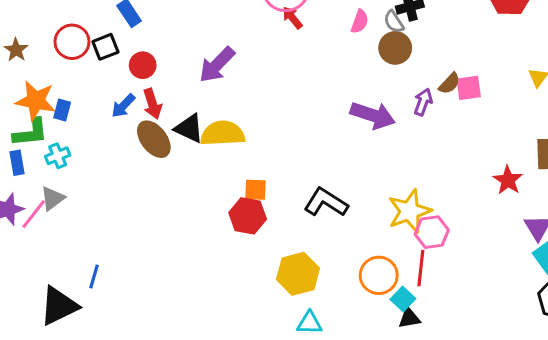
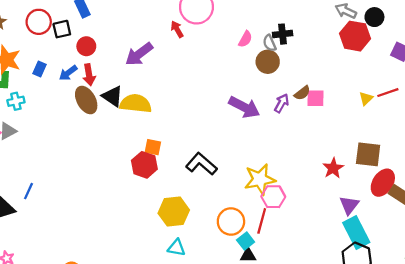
red arrow: (292, 18) -> (177, 29), moved
blue rectangle: (62, 110) -> (40, 69), moved

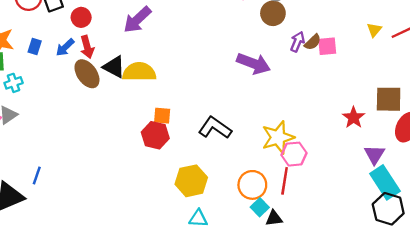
yellow triangle: (366, 98) -> (374, 30), moved
purple arrow: (282, 103) -> (297, 42), moved
cyan square: (246, 241) -> (260, 207), moved

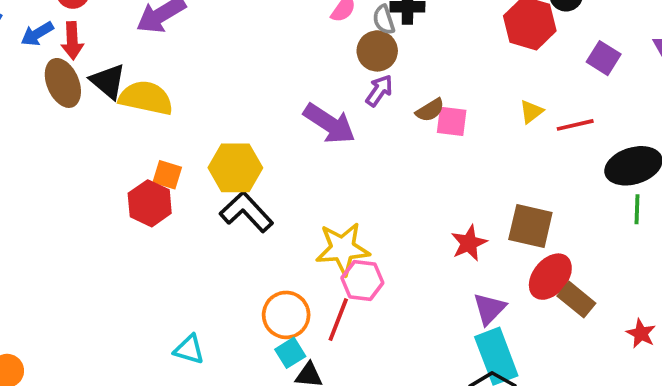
purple arrow: (297, 42) -> (379, 91), moved
yellow hexagon: (191, 181) -> (235, 168), moved

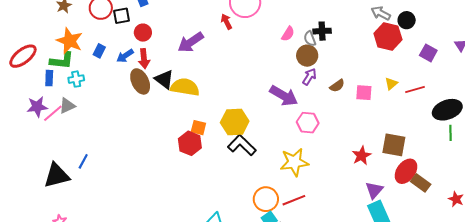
pink square: (452, 121) -> (364, 93), moved
pink hexagon: (362, 280) -> (308, 123), moved
red line: (338, 320) -> (294, 200), turned 50

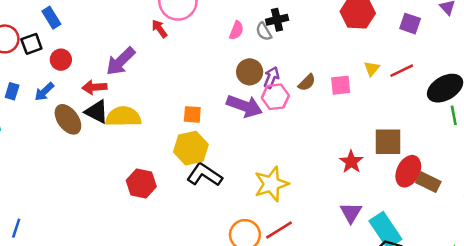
brown circle: (307, 56) -> (250, 72), moved
red arrow: (144, 59) -> (94, 87), moved, turned 102
pink hexagon: (308, 123) -> (275, 97), moved
orange square: (198, 128) -> (192, 114), moved
purple triangle: (374, 190) -> (351, 213), moved

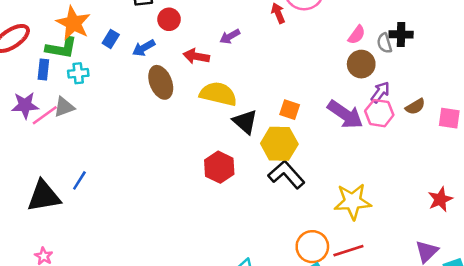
purple arrow: (121, 61) -> (230, 36), size x0.6
brown circle: (250, 72) -> (361, 64), moved
black triangle: (97, 112) -> (245, 122), moved

